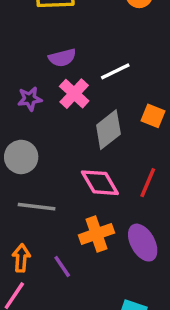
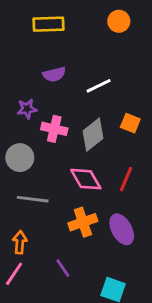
pink cross: (74, 94) -> (54, 129), moved, turned -30
purple line: (62, 267) -> (63, 268), moved

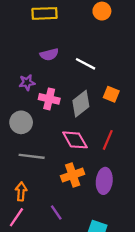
white line: (99, 86) -> (86, 64), turned 54
purple ellipse: (122, 229) -> (104, 181), turned 35

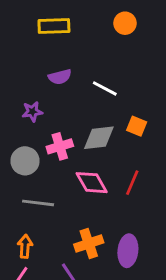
pink cross: (49, 99) -> (60, 146), moved, turned -30
gray diamond: (81, 104) -> (99, 138), turned 32
orange cross: (73, 175) -> (89, 243), moved
purple ellipse: (104, 181) -> (128, 251), moved

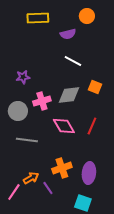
purple semicircle: (60, 77) -> (68, 34), moved
orange arrow: (25, 246) -> (31, 178), moved, turned 56

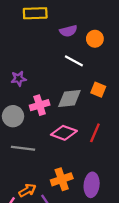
orange circle: (87, 16) -> (95, 39), moved
pink diamond: (64, 126) -> (64, 133), turned -40

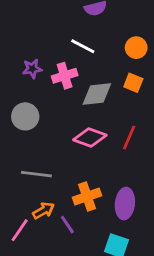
orange circle: (95, 39) -> (136, 48), moved
white line: (74, 61) -> (83, 46), moved
pink cross: (40, 105) -> (65, 76), moved
gray line: (23, 148) -> (36, 174), moved

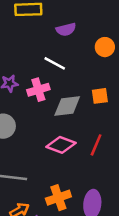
orange circle: (136, 48) -> (105, 47), moved
orange square: (133, 83) -> (100, 96), turned -30

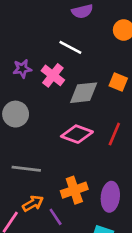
pink cross: (38, 90) -> (53, 75), turned -35
orange square: (100, 96) -> (118, 82), turned 30

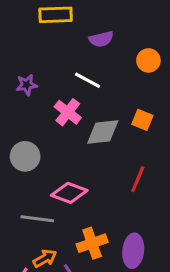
purple star: (22, 69) -> (27, 85), moved
pink diamond: (77, 134) -> (69, 193), moved

